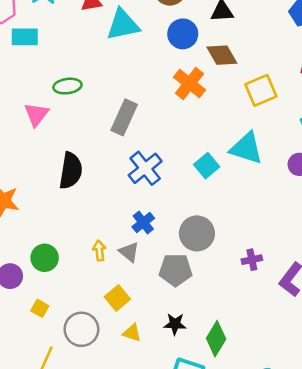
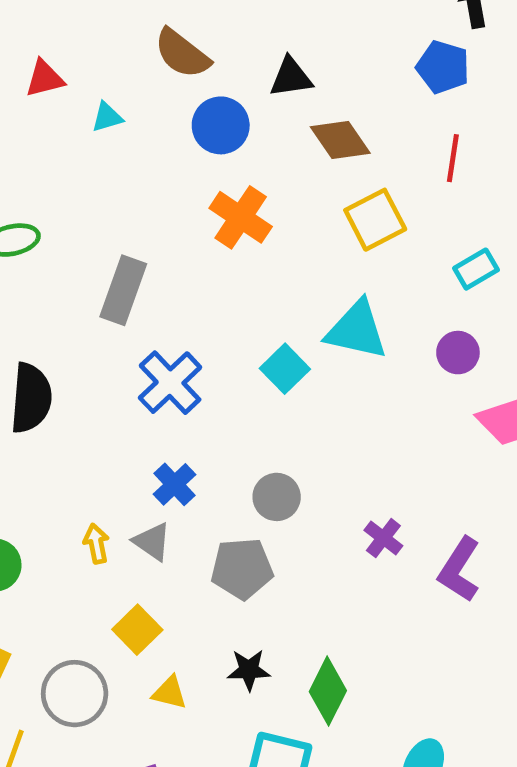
cyan triangle: (123, 25) -> (107, 117), size x0.5
brown diamond: (222, 55) -> (340, 140), moved
gray circle: (197, 233) -> (277, 497), size x0.7
purple cross: (252, 260) -> (383, 538), turned -36

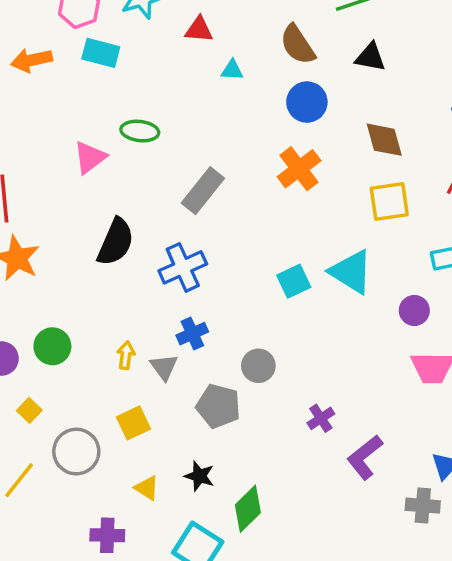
black triangle: (291, 77) -> (370, 57), moved
blue cross: (170, 383) -> (183, 267), moved
yellow triangle: (170, 693) -> (147, 488), moved

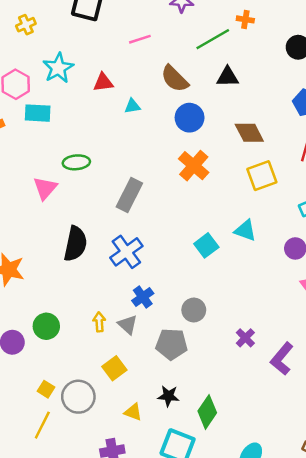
cyan triangle: (351, 272) -> (245, 230), size x0.7
yellow square: (29, 410) -> (46, 389), moved

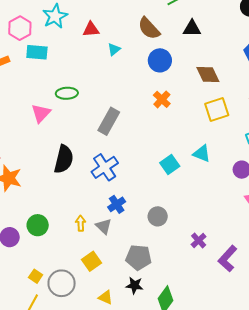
cyan triangle: (132, 106) -> (114, 49), turned -32
orange cross: (194, 166) -> (162, 99), size x0.7
gray pentagon: (172, 344) -> (139, 257), moved

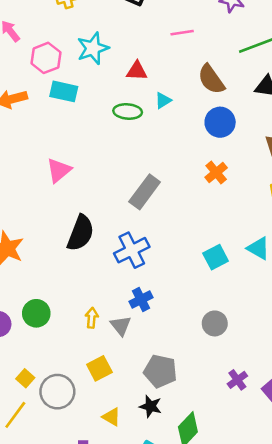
green ellipse: (67, 93) -> (128, 111), moved
gray circle: (158, 216) -> (215, 323), moved
purple cross: (199, 240) -> (237, 380), moved

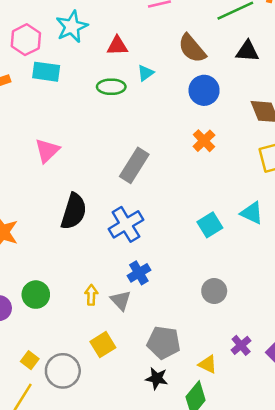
yellow triangle: (111, 417) -> (208, 364), moved

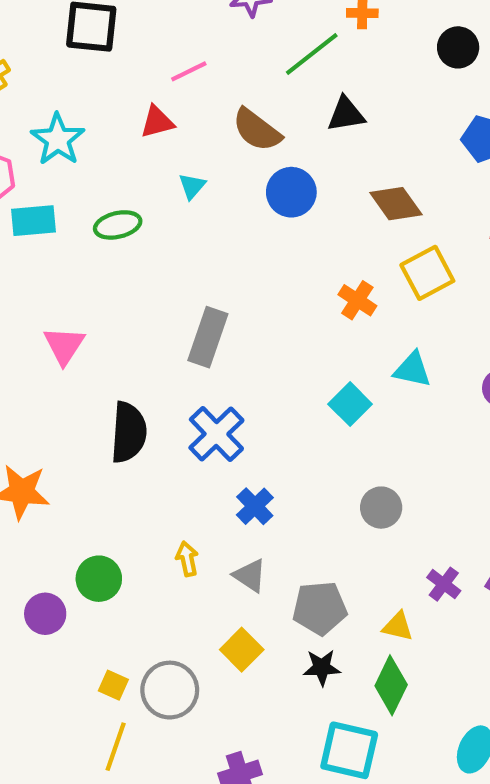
red triangle: (117, 46) -> (157, 122), moved
green ellipse: (111, 87) -> (118, 225), moved
orange cross: (204, 141) -> (357, 300), moved
gray triangle: (121, 300) -> (250, 576), moved
yellow square: (103, 345) -> (242, 650), moved

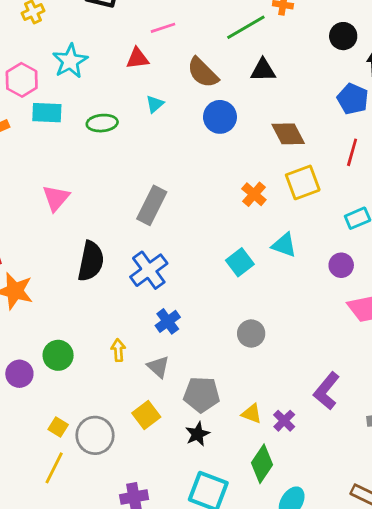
purple cross: (444, 584) -> (284, 421), moved
black star: (322, 668) -> (198, 434), turned -30
green diamond: (391, 685) -> (262, 464), moved

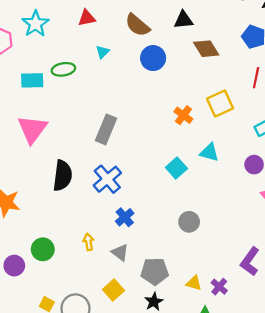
cyan rectangle: (47, 113) -> (32, 80), moved
brown diamond: (288, 134) -> (206, 49), moved
pink triangle: (56, 198) -> (32, 129), size x1.4

